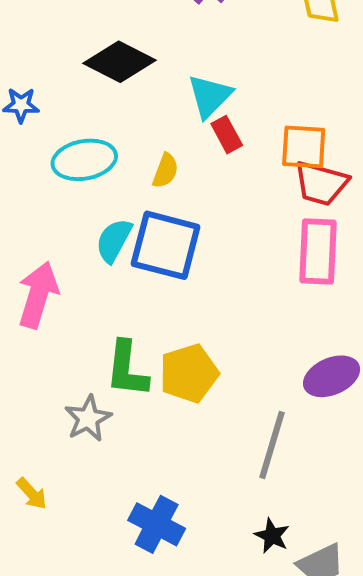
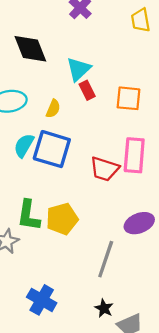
black diamond: (120, 62) -> (30, 49), turned 39
red trapezoid: (321, 183) -> (104, 169), moved

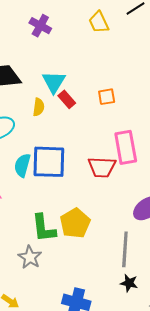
orange square: (128, 98) -> (107, 97), size x0.7
yellow semicircle: (53, 109) -> (39, 107), moved
black star: (104, 308) -> (129, 283), moved

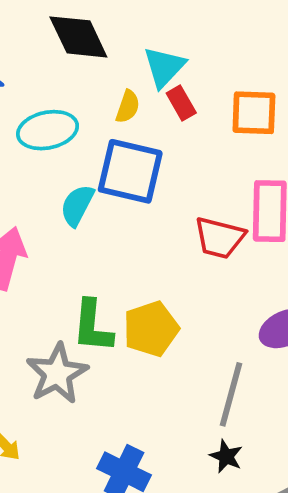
orange square: (107, 97) -> (254, 113), size x1.5
blue square: (49, 162) -> (130, 171), moved
gray star: (30, 257) -> (57, 374), size x1.4

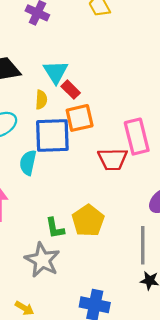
orange square: (254, 113) -> (80, 118), moved
green L-shape: (92, 326) -> (55, 228), size x0.7

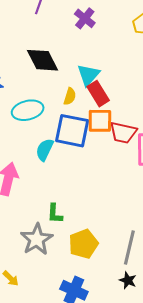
red rectangle: (71, 90) -> (98, 94), size x1.4
red trapezoid: (113, 159) -> (123, 133), moved
yellow pentagon: (88, 221) -> (83, 244), moved

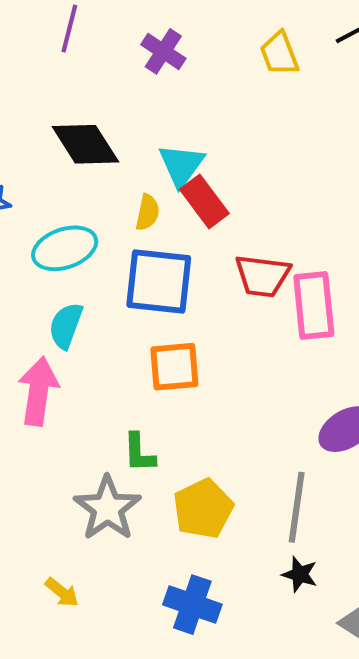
orange square: (100, 121) -> (174, 367), moved
cyan semicircle: (45, 150) -> (66, 326), moved

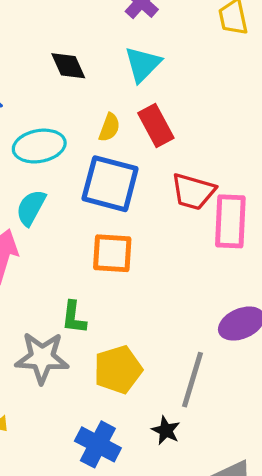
black diamond: (85, 144) -> (68, 66), size x0.7
cyan triangle: (181, 165) -> (143, 64), moved
gray star: (107, 508) -> (42, 358), turned 30
black star: (300, 574) -> (166, 430), moved

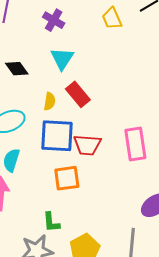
red trapezoid: (193, 192) -> (87, 145), moved

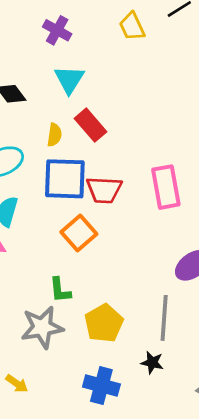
orange square: (67, 178) -> (79, 233), turned -32

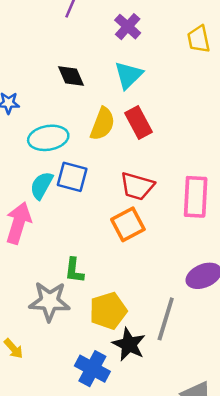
yellow semicircle: (54, 135) -> (103, 124), size x1.5
blue square: (65, 179) -> (72, 177), moved, size x0.7
orange square: (79, 233) -> (128, 224), moved
black star: (152, 363) -> (129, 344), moved, size x1.5

